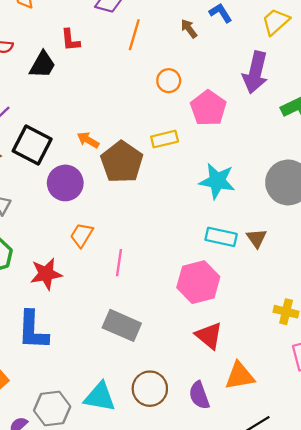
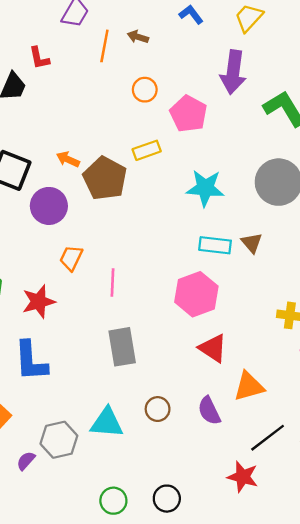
brown arrow: (189, 29) -> (138, 37), moved, turned -30
gray rectangle: (122, 325) -> (122, 347), turned 63
brown circle: (150, 389) -> (158, 409), size x0.7

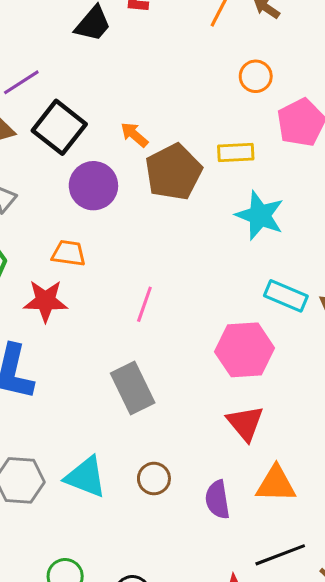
cyan star: (205, 188) -> (260, 215), moved
orange trapezoid: (71, 258) -> (69, 253), moved, turned 56
gray rectangle: (122, 347) -> (133, 388), turned -33

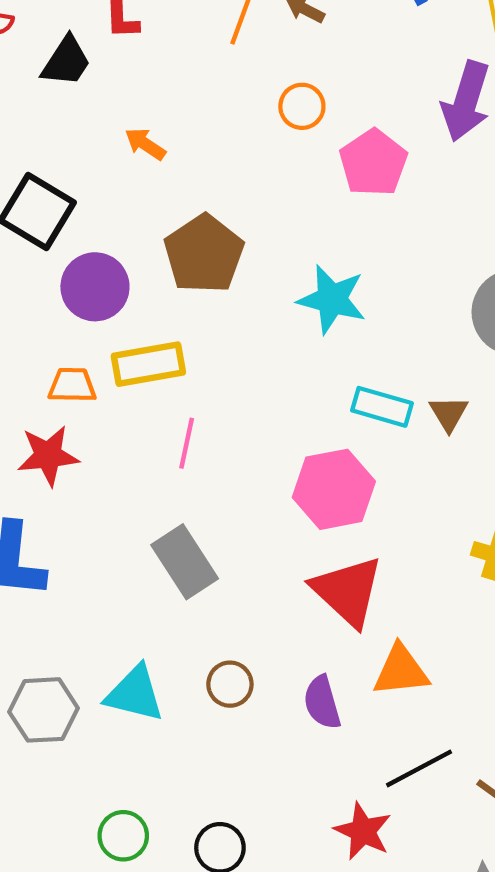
orange arrow: (134, 135) -> (145, 144), moved
yellow rectangle: (236, 152) -> (148, 364), moved, size x1.4
red triangle: (245, 423) -> (348, 591), size x1.4

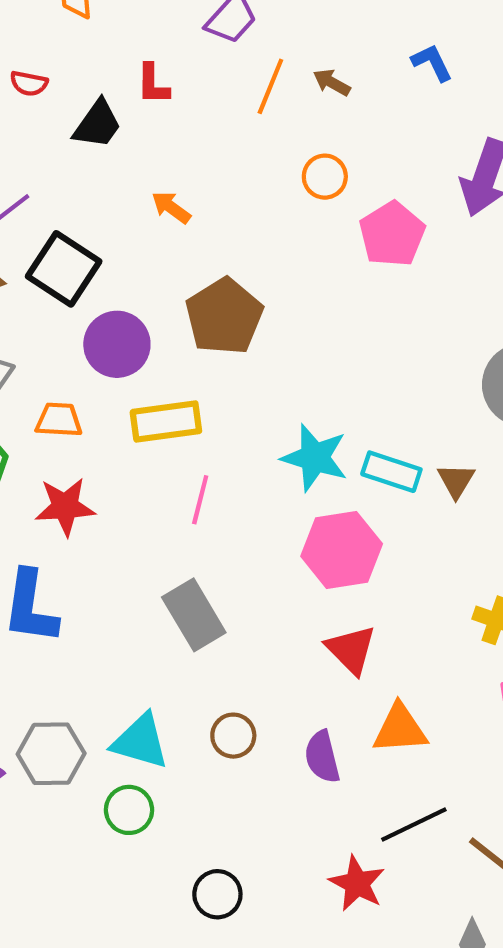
cyan star: (332, 299) -> (315, 458), moved
orange trapezoid: (72, 385) -> (59, 420), moved
red triangle: (348, 591) -> (351, 650), size x0.7
green circle: (123, 836) -> (129, 810), moved

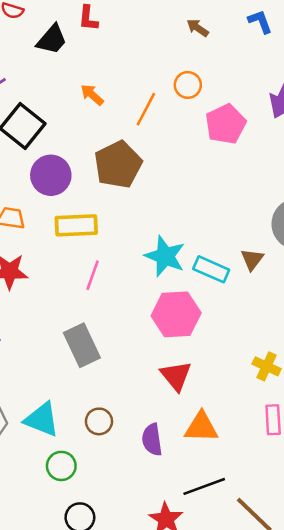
orange line: (270, 86) -> (146, 109), moved
brown triangle: (456, 481) -> (252, 259), moved
green circle: (129, 810) -> (61, 466), moved

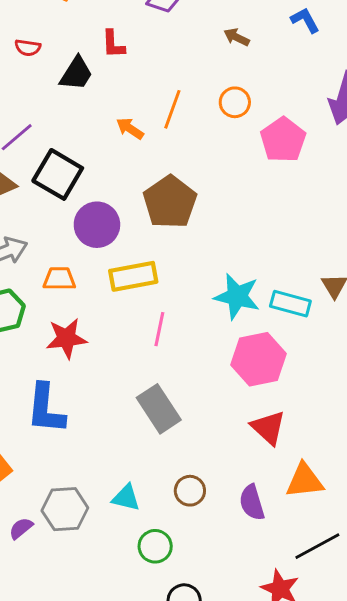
orange line: (146, 109) -> (172, 109), moved
cyan triangle: (42, 419) -> (126, 498), size x0.7

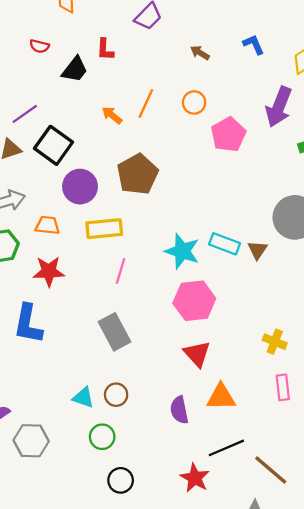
cyan rectangle: (290, 304) -> (225, 244), moved
brown circle: (190, 491) -> (116, 395), moved
gray hexagon: (65, 509) -> (31, 441), moved

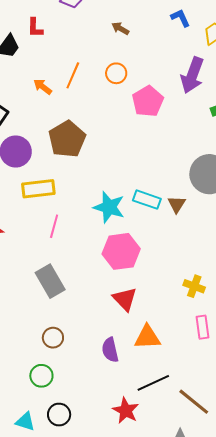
blue L-shape: (254, 44) -> (180, 18), moved
cyan triangle: (83, 398) -> (25, 421), moved

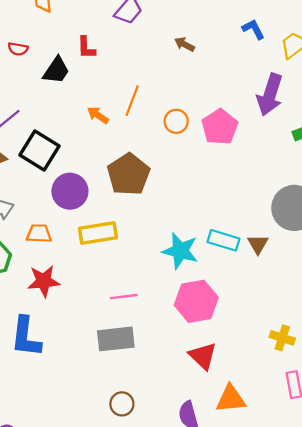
orange circle: (116, 73) -> (176, 121), moved
pink line: (54, 226) -> (124, 297), moved, turned 70
gray rectangle: (50, 281) -> (116, 339), turned -64

